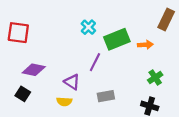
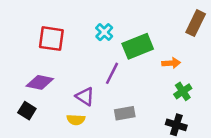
red square: (18, 33) -> (51, 39), moved
orange arrow: (145, 45) -> (171, 63), moved

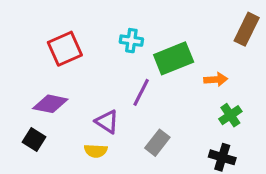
cyan cross: (104, 32) -> (131, 41), turned -36
red square: (51, 39) -> (65, 49), turned -32
gray rectangle: (125, 113) -> (157, 143), turned -42

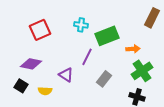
green cross: (230, 115) -> (142, 71), size x1.5
gray rectangle: (157, 143) -> (104, 79), moved
yellow semicircle: (96, 151) -> (45, 91), moved

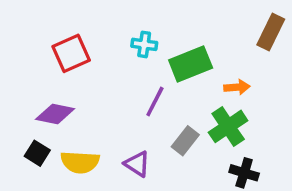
green cross: (142, 71) -> (228, 126), moved
purple triangle: (66, 75) -> (137, 164), moved
yellow semicircle: (45, 91) -> (80, 162), size x1.5

